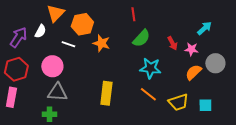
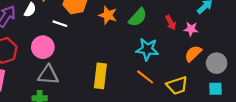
orange star: (101, 43) -> (108, 15), moved
gray circle: (215, 63) -> (217, 63), moved
cyan square: (205, 105) -> (215, 89), moved

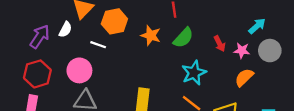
cyan star: (147, 49) -> (194, 73), turned -30
gray circle: (217, 63) -> (270, 51), moved

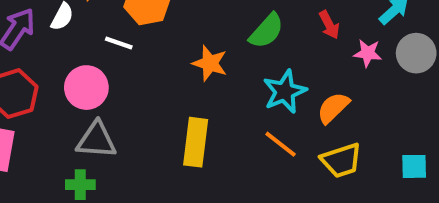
orange star: (151, 35) -> (210, 63), moved
red arrow: (220, 44) -> (329, 25), moved
orange semicircle: (244, 77) -> (333, 108), moved

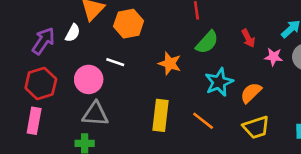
white line: (119, 43) -> (115, 62), moved
orange line: (281, 144) -> (203, 121), moved

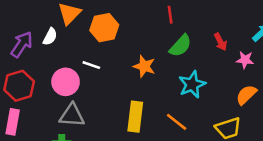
orange semicircle: (251, 93) -> (246, 95), moved

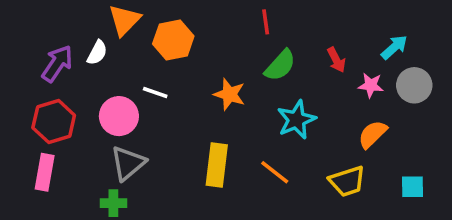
gray triangle: (72, 115) -> (128, 163), turned -44

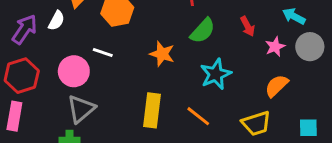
cyan arrow: (394, 47) -> (294, 16), turned -110
pink star: (371, 85) -> (275, 47), turned -30

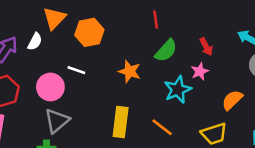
pink star: (275, 47) -> (200, 71), moved

